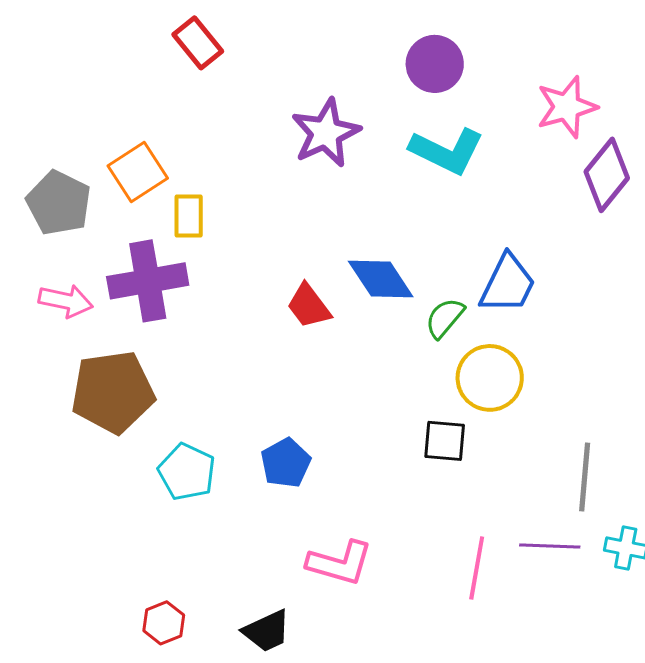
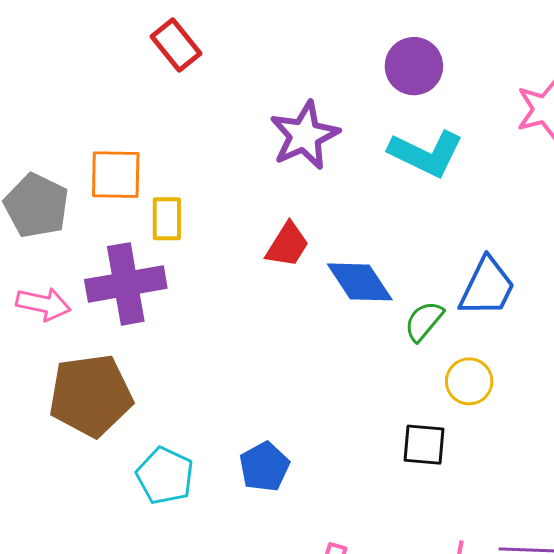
orange square: (138, 172) -> (116, 175), turned 34
red trapezoid: (309, 306) -> (287, 245), moved, turned -111
yellow circle: (490, 378) -> (469, 381), size x0.7

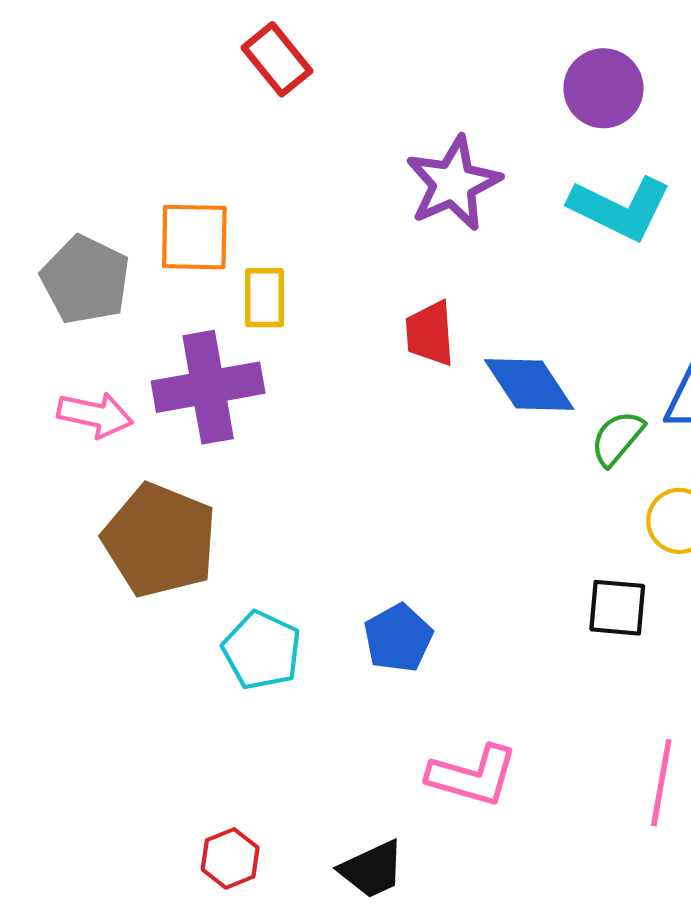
red trapezoid: (287, 245) -> (430, 333), turned 144
brown pentagon: (91, 395) -> (160, 540), turned 30

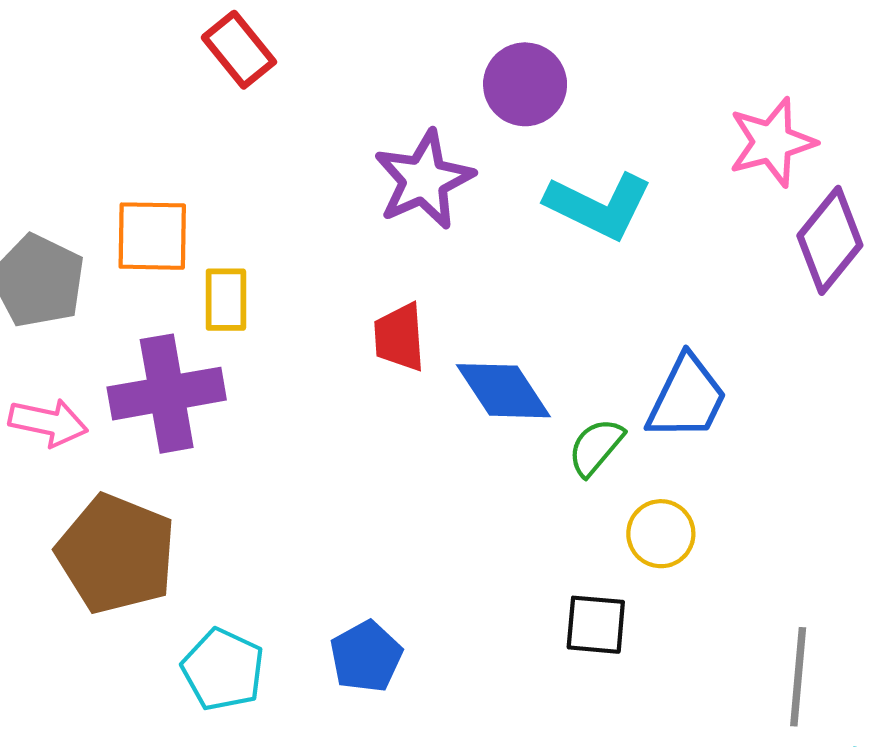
purple circle: (603, 88) -> (525, 84), moved

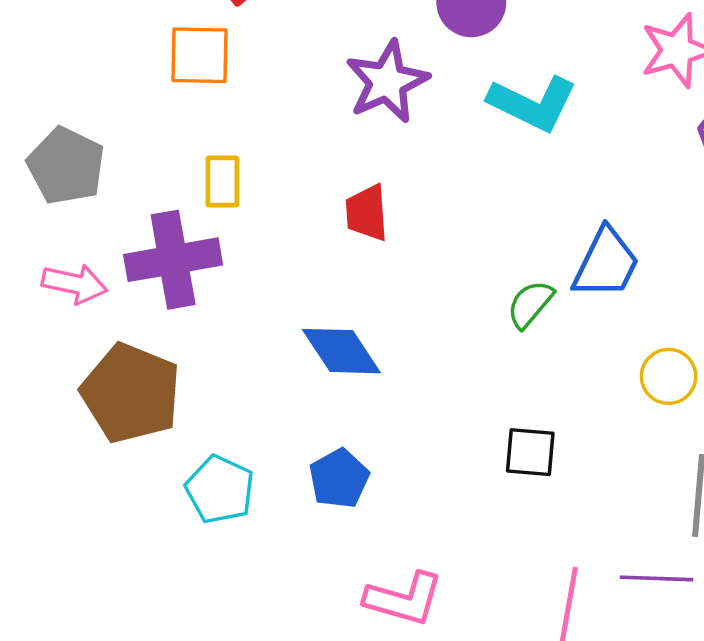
orange square: (152, 236) -> (199, 55), moved
blue diamond: (503, 391) -> (341, 351), moved
yellow circle: (661, 534) -> (669, 376), moved

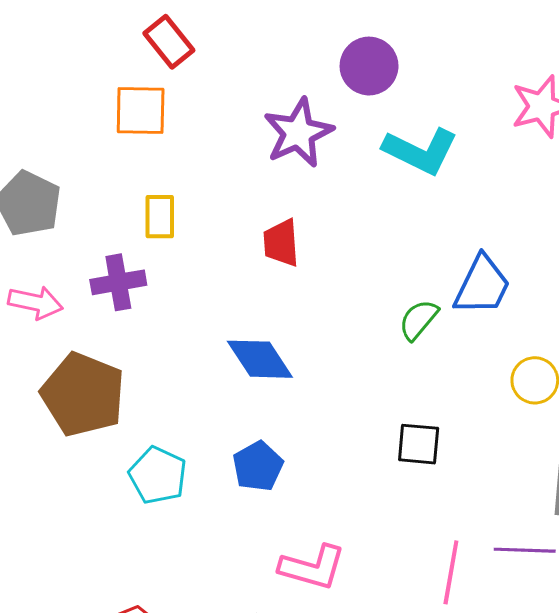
purple cross: (173, 260) -> (118, 282), size x0.7

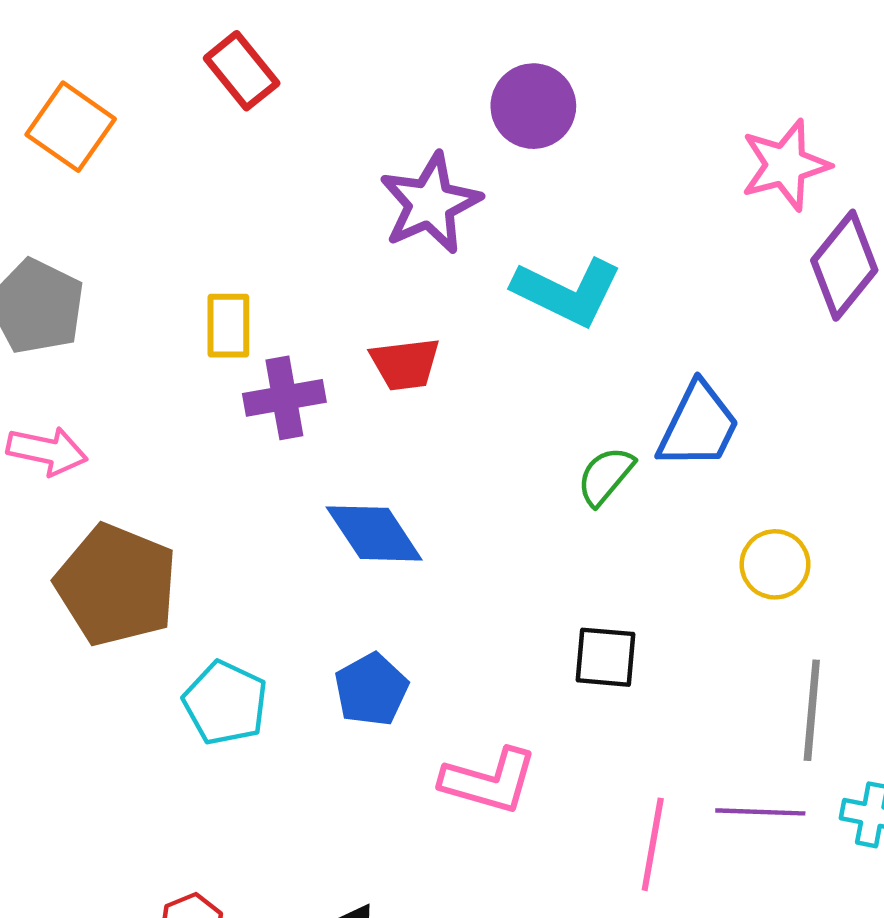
orange square: (141, 110) -> (71, 127), moved, turned 34
cyan L-shape: (421, 151) -> (567, 292), moved
red trapezoid: (281, 243) -> (405, 364), turned -93
purple cross: (118, 282) -> (284, 398), moved
pink L-shape: (312, 567) -> (489, 781), moved

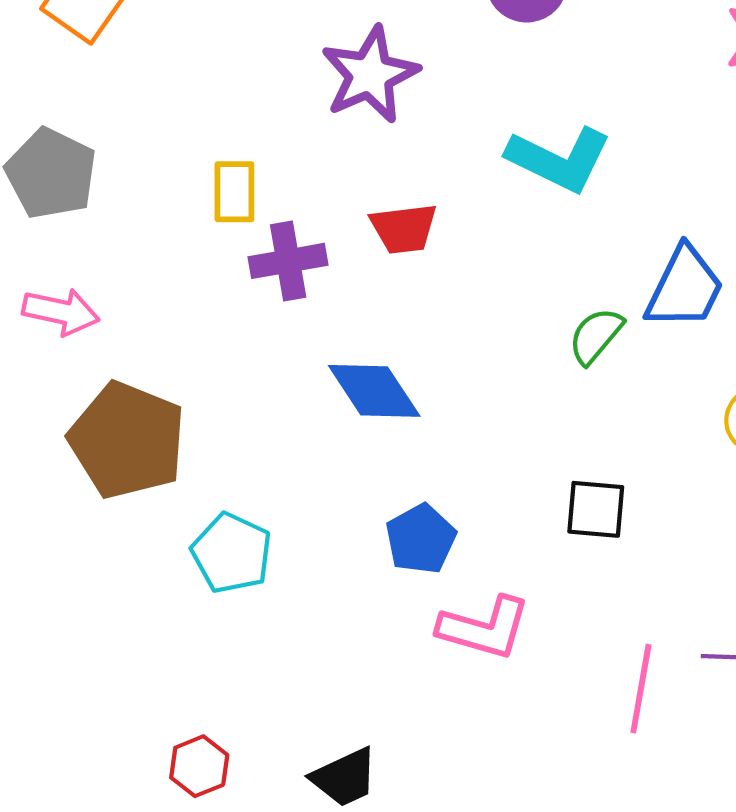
purple star: (430, 203) -> (370, 75), moved
blue pentagon: (371, 690) -> (421, 539), moved

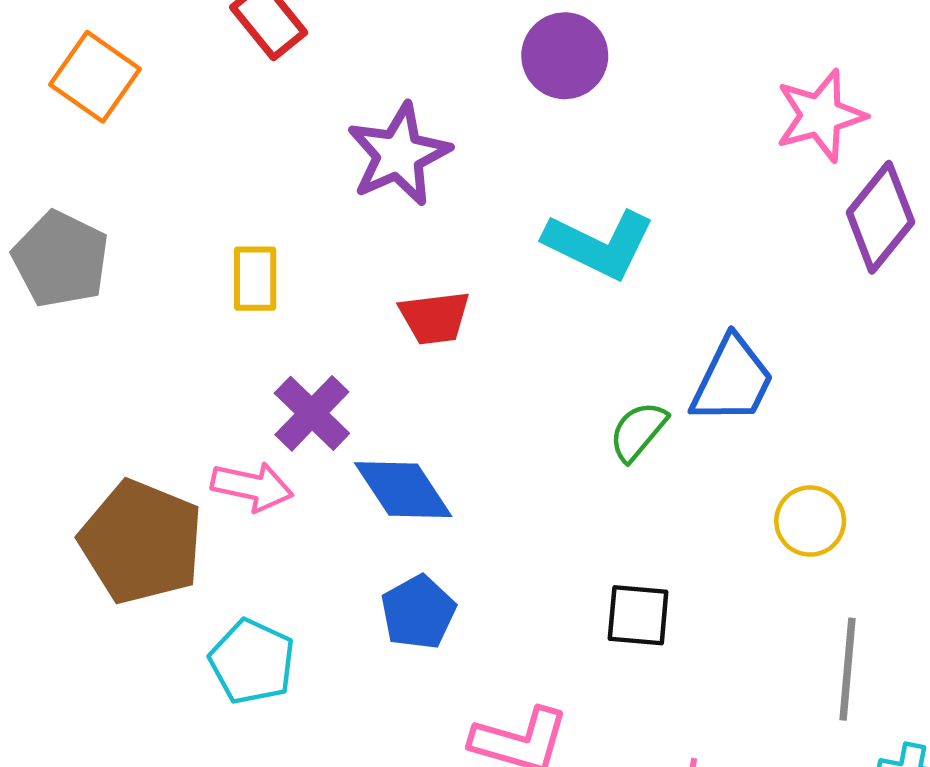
purple cross: (288, 261) -> (312, 413), moved, turned -36
pink arrow: (61, 312) -> (252, 487), moved
blue pentagon: (421, 539) -> (418, 612), moved

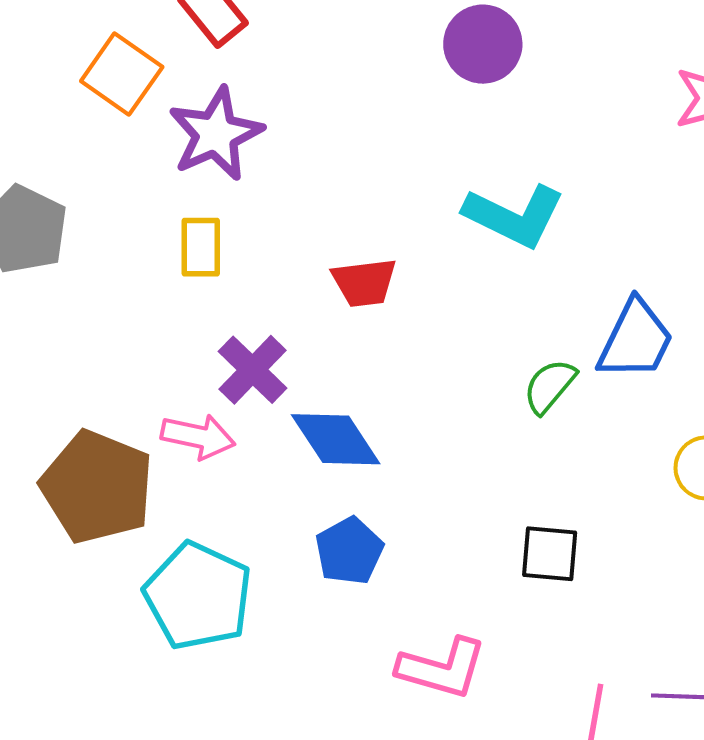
orange square: (95, 77) -> (122, 74), moved
purple star: (399, 154) -> (216, 134), moved
cyan pentagon: (252, 662) -> (198, 596), size x1.4

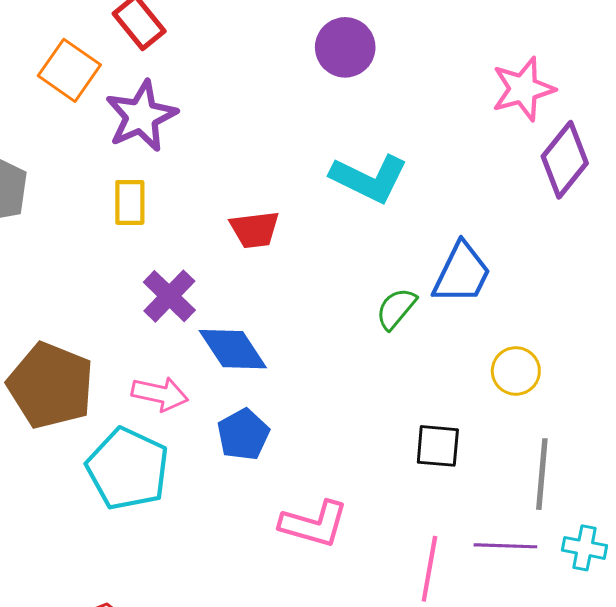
pink arrow: (198, 437) -> (160, 394), moved
black square: (550, 554) -> (438, 446), moved

